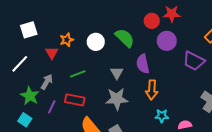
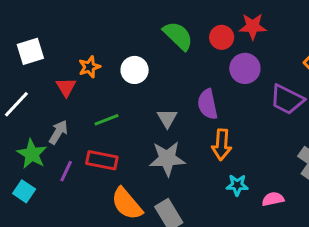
green semicircle: (125, 38) -> (178, 36), moved

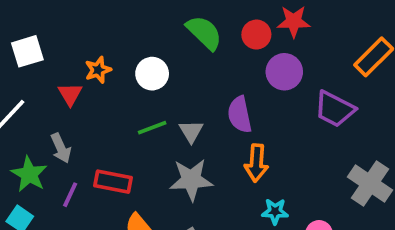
green line: (107, 120) -> (152, 128), moved
gray arrow: (58, 132) -> (61, 148), turned 125

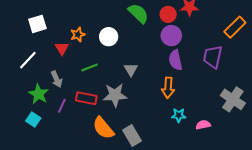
purple circle: (284, 72) -> (171, 36), moved
purple trapezoid: (335, 109) -> (213, 57), turned 75
purple semicircle: (240, 115) -> (176, 60), moved
green line: (152, 128) -> (89, 67), moved
gray star: (191, 180) -> (115, 95), moved

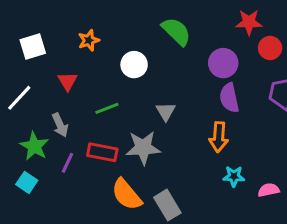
red circle: (168, 14) -> (270, 48), moved
orange star: (78, 35) -> (89, 40), moved

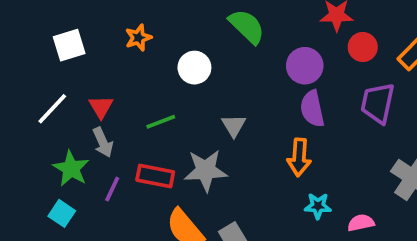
red triangle: (68, 81) -> (101, 107), moved

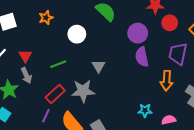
orange arrow: (299, 157) -> (167, 81), moved
red rectangle: (155, 176) -> (55, 94), turned -54
purple line: (112, 189) -> (46, 116), moved

